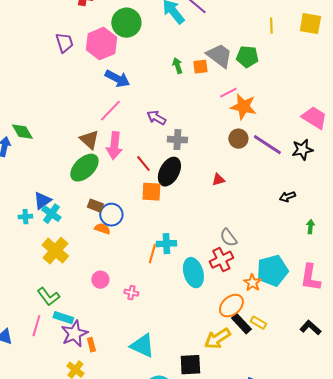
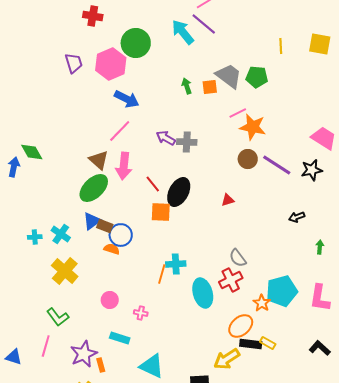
gray cross: (177, 140) -> (187, 142), moved
blue triangle: (42, 201) -> (92, 221), moved
cyan rectangle: (63, 318) -> (120, 338), moved
black rectangle: (241, 324) -> (251, 344), turned -40

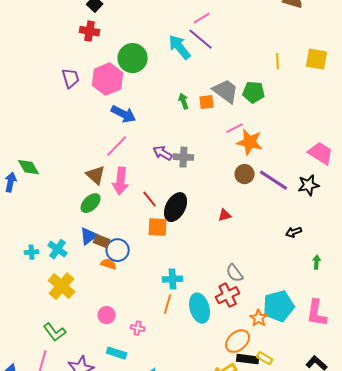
green ellipse: (94, 188) -> (91, 203), size x0.7
orange line: (162, 274) -> (168, 304), moved

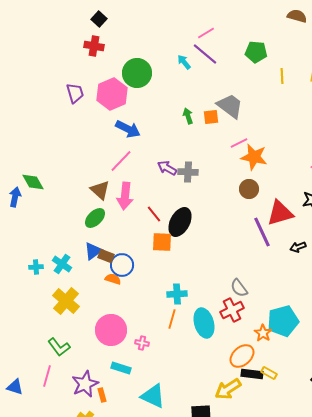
cyan arrow: (180, 47) -> (184, 62), size x0.6
green pentagon: (254, 92) -> (256, 52), moved
purple line: (274, 180) -> (262, 232), moved, turned 32
red triangle: (225, 215) -> (280, 213), moved, size x2.0
pink circle: (107, 315) -> (111, 330), size x1.8

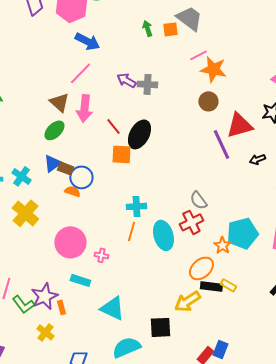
green L-shape: (59, 347) -> (23, 304), moved

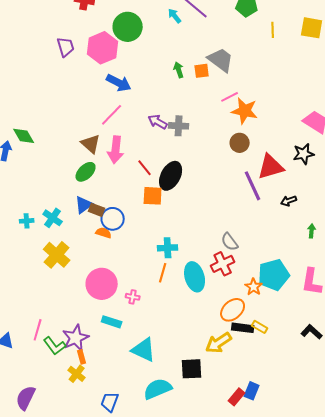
orange rectangle: (61, 307) -> (82, 357), moved

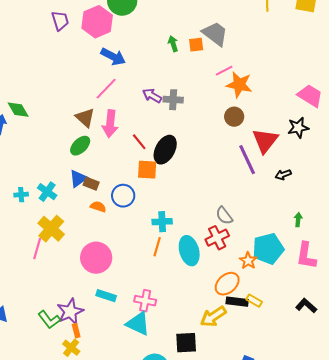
red triangle: (271, 167) -> (265, 141), turned -36
blue circle: (113, 219) -> (123, 196), moved
green arrow: (312, 231) -> (298, 220), moved
pink cross: (133, 297) -> (145, 301), moved, size x1.5
pink line: (38, 330) -> (37, 249), moved

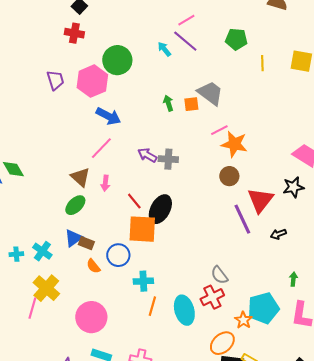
pink arrow: (110, 124) -> (105, 183), size x0.6
orange square: (147, 170) -> (142, 229), size x1.4
orange semicircle: (98, 207) -> (93, 266), turned -147
cyan cross: (162, 222) -> (143, 281), moved

